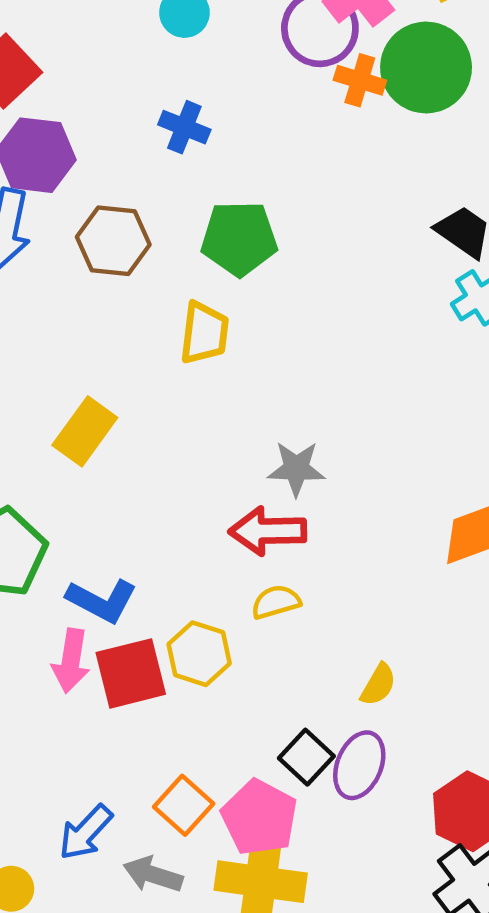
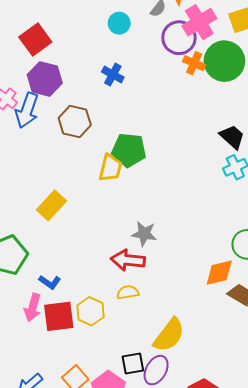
green pentagon: (239, 238) -> (129, 150), moved
blue L-shape: (102, 601) -> (50, 282), size x0.7
yellow semicircle: (378, 685) -> (169, 335), size x1.8
black square: (306, 757) -> (133, 364), turned 30

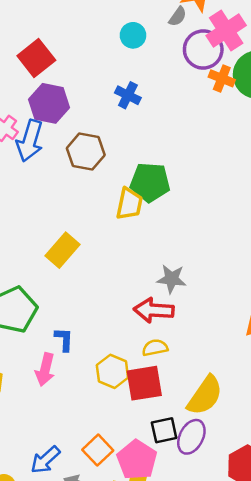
blue L-shape: (50, 282) -> (64, 339), turned -120
red square: (59, 316) -> (144, 383), moved

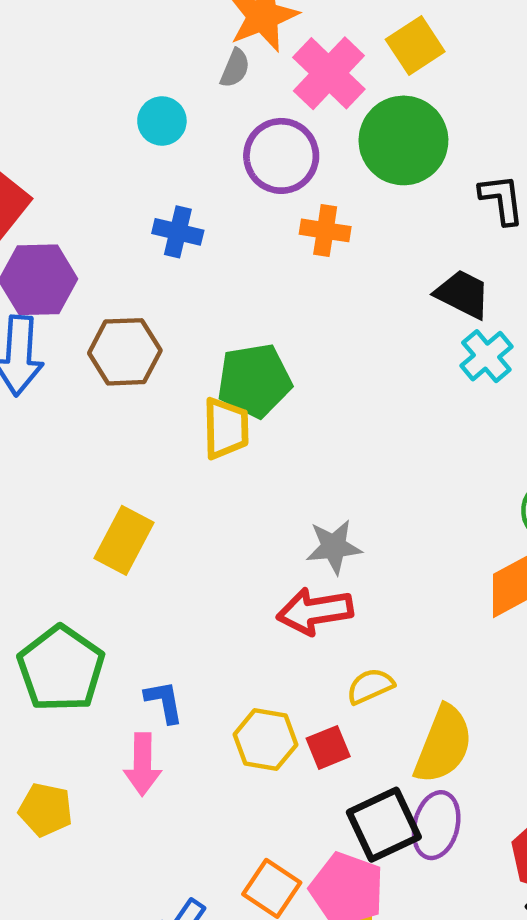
purple circle: (203, 49) -> (281, 156), moved
orange cross: (222, 78) -> (325, 230), moved
yellow semicircle: (155, 348) -> (370, 686), moved
red square: (144, 383) -> (328, 747), size x0.6
black square: (164, 430) -> (384, 825), size x1.4

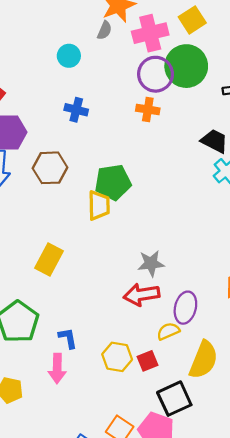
pink cross: (329, 73) -> (150, 33), turned 32
purple circle: (281, 156) -> (156, 74), moved
purple ellipse: (436, 825) -> (185, 308), moved

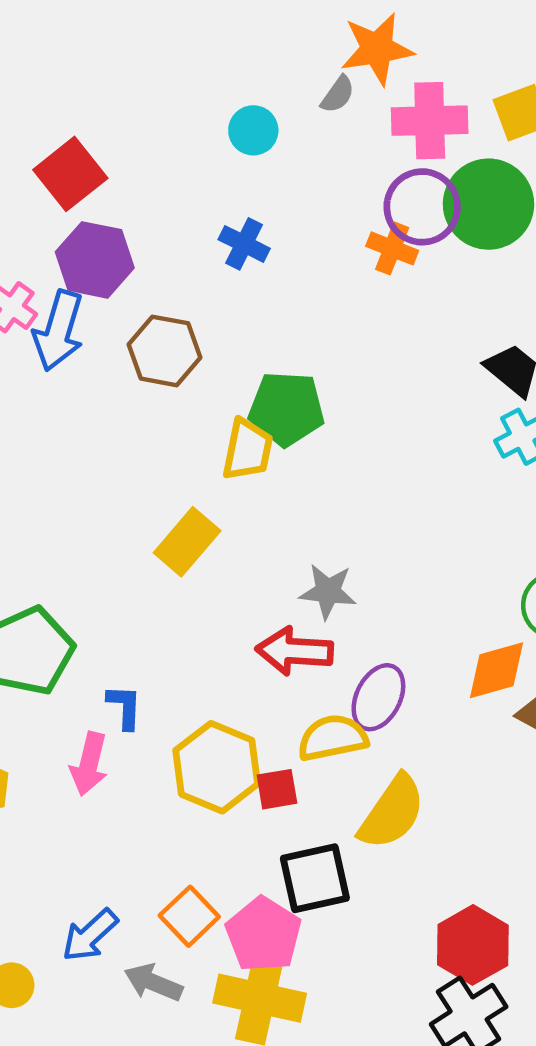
orange cross: (148, 110) -> (392, 248), moved
yellow rectangle: (49, 260) -> (187, 542), moved
yellow semicircle: (168, 331) -> (333, 738), size x1.4
yellow hexagon: (117, 357) -> (217, 767), size x1.4

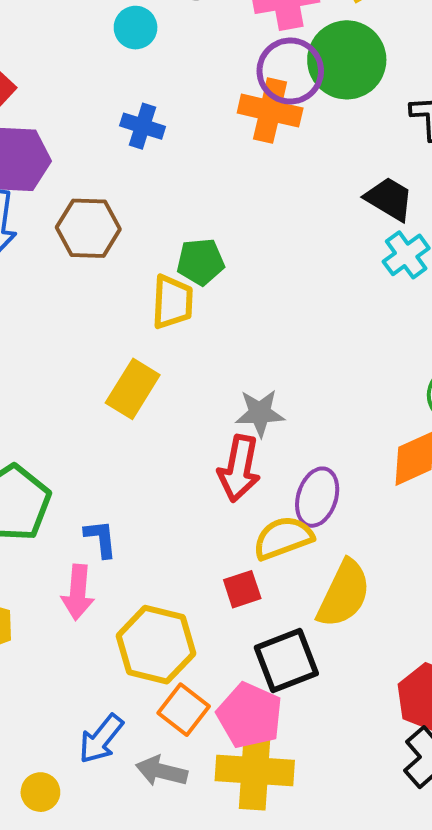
orange cross: (392, 248) -> (270, 111), size x1.4
green pentagon: (287, 409) -> (200, 262), size x0.7
red arrow: (295, 651) -> (239, 468), turned -74
yellow hexagon: (217, 767) -> (156, 645), moved

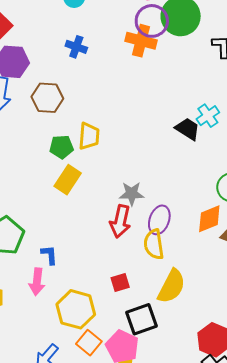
black trapezoid: (389, 199) -> (188, 129), moved
green pentagon: (200, 262) -> (62, 147), moved
purple ellipse: (317, 497) -> (159, 220), moved
yellow semicircle: (283, 538) -> (154, 244), moved, turned -80

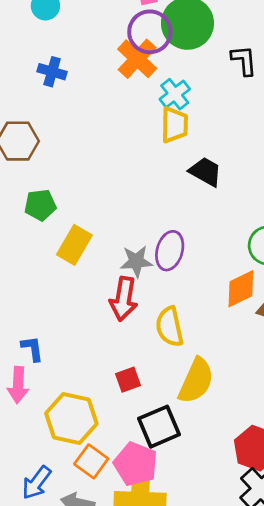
orange cross: (141, 41) -> (137, 59), turned 32
cyan cross: (208, 116) -> (175, 94), moved
yellow trapezoid: (89, 136) -> (174, 125), moved
yellow rectangle: (68, 180) -> (74, 245), moved
purple ellipse: (159, 220) -> (170, 251), moved

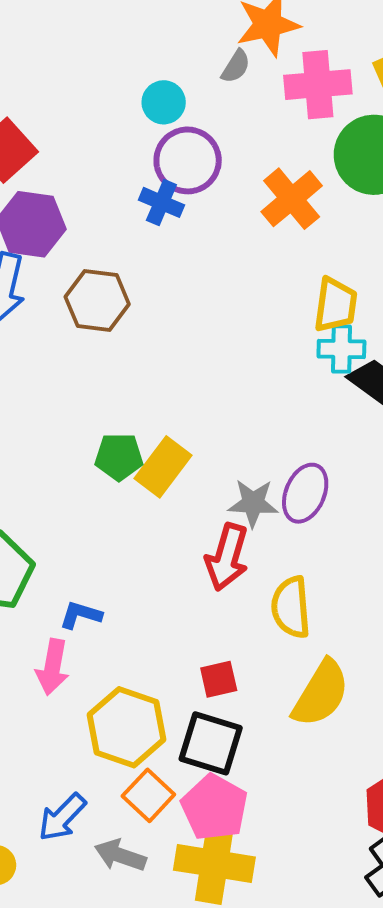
purple circle: (150, 32) -> (188, 160), moved
cyan cross: (175, 94) -> (341, 349), moved, turned 32
green pentagon: (40, 205) -> (119, 457), moved
blue L-shape: (32, 349) -> (81, 615), turned -72
black square: (159, 427) -> (211, 743), moved, turned 33

